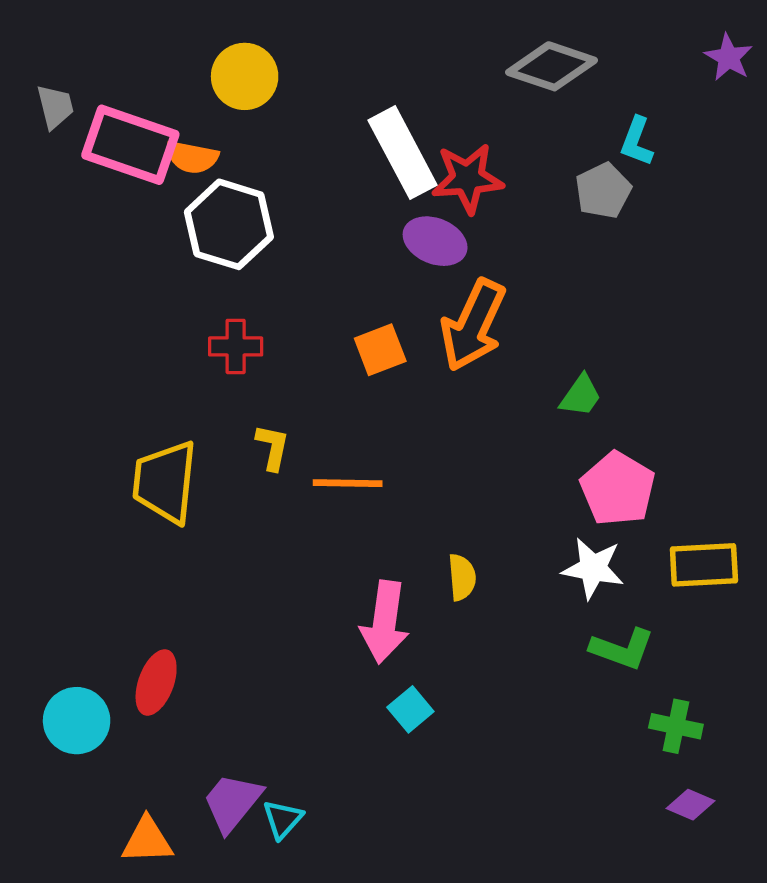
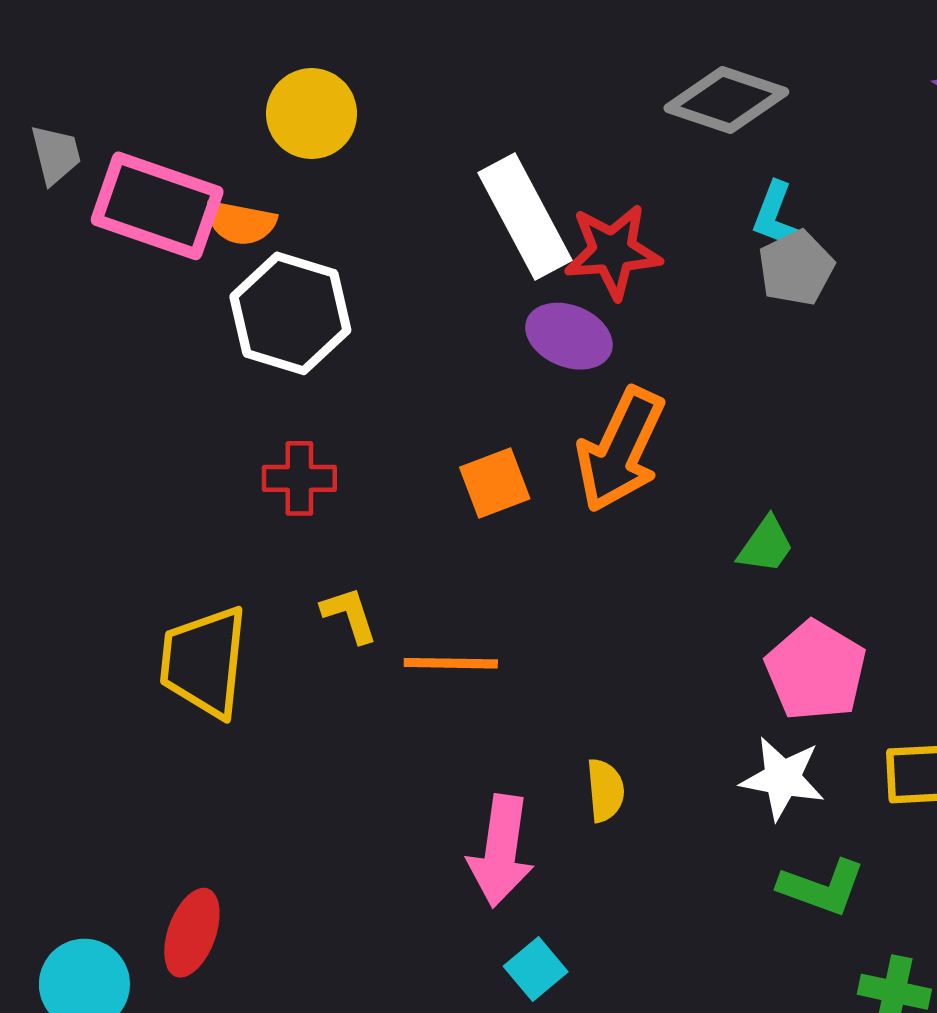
cyan L-shape: (637, 141) -> (775, 215), moved
yellow L-shape: (273, 447) -> (349, 615), turned -30

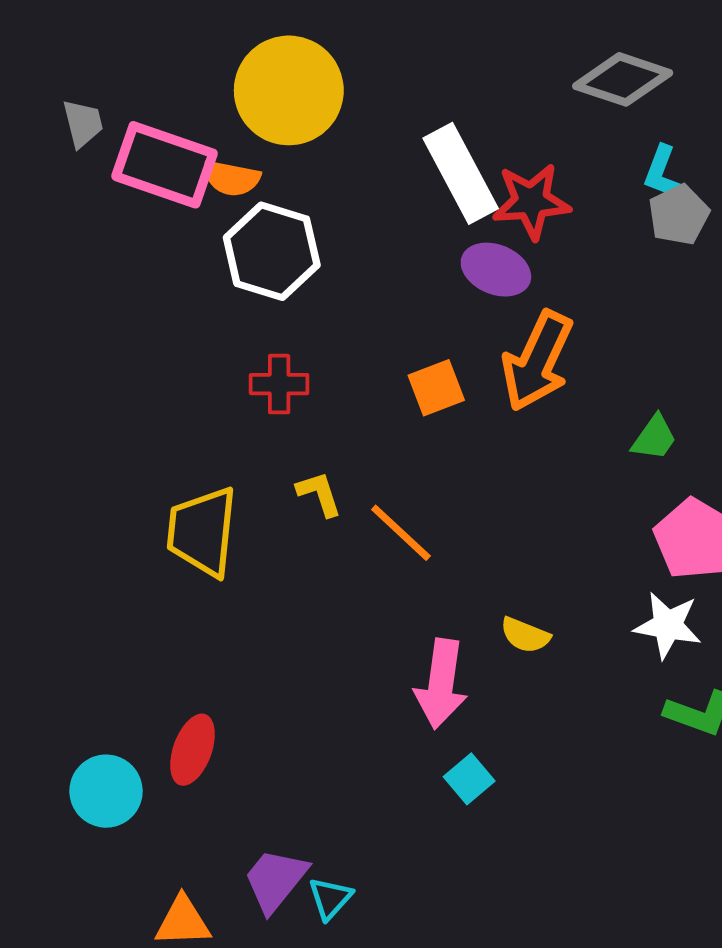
yellow circle: (312, 114) -> (289, 90), size x1.5
orange line: (451, 663) -> (401, 533), turned 42
yellow semicircle: (605, 790) -> (525, 635), turned 117

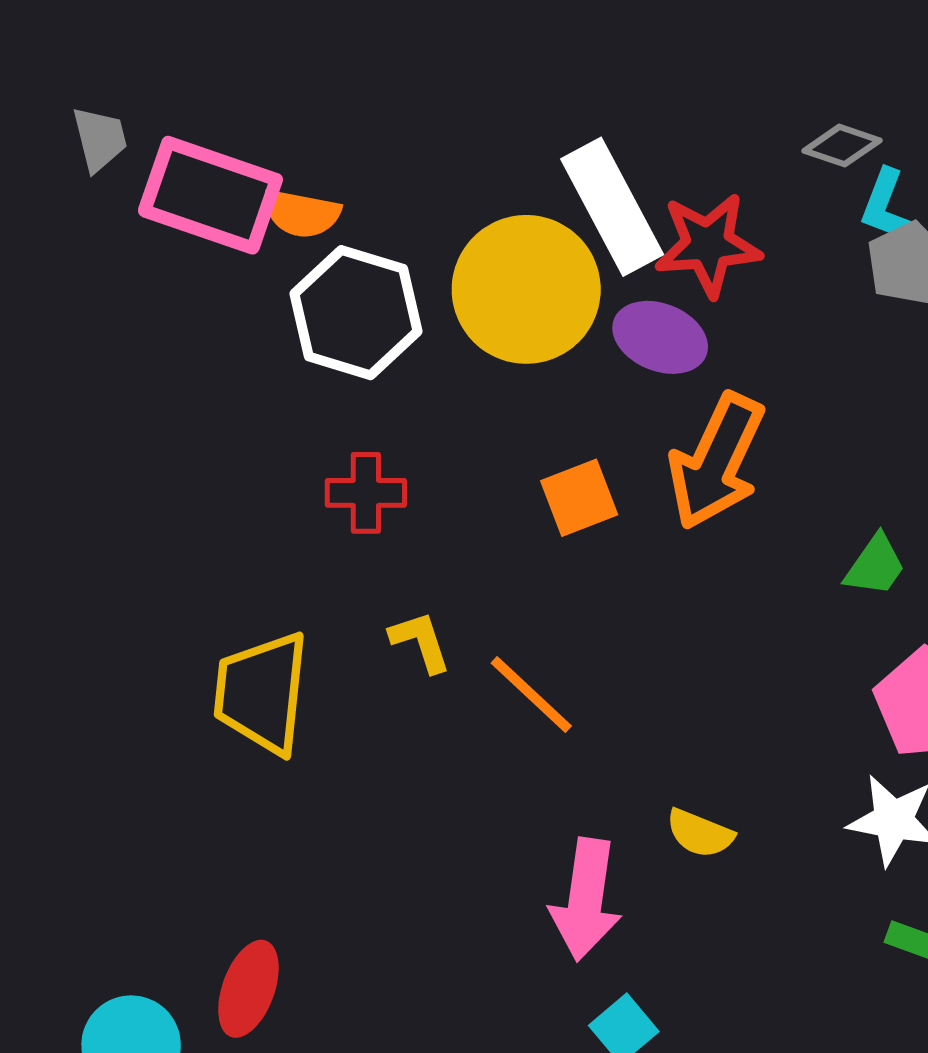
gray diamond: (623, 79) -> (842, 146), moved, size x0.6
yellow circle: (289, 90) -> (526, 289), moved

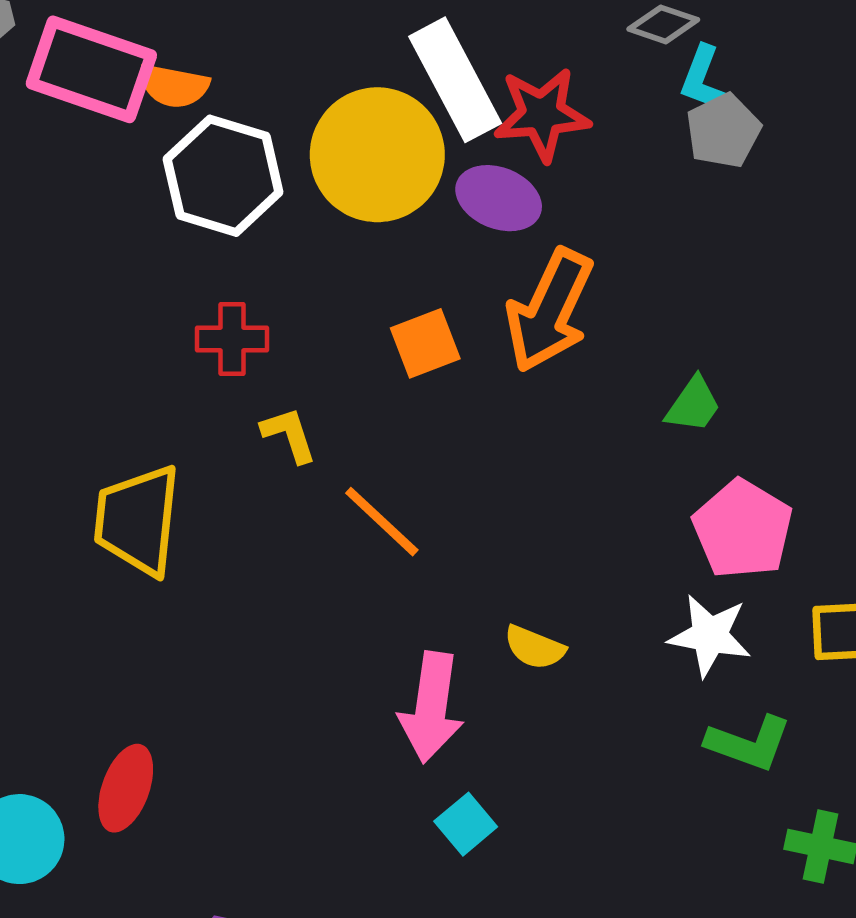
yellow L-shape: (420, 642) -> (289, 435), moved

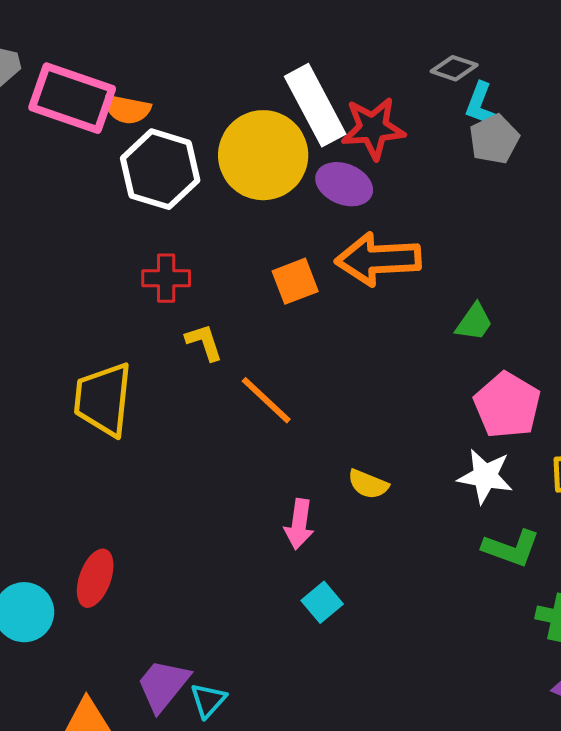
orange arrow: (550, 310) -> (378, 259), turned 62
pink arrow: (431, 707) -> (299, 524), size x0.7

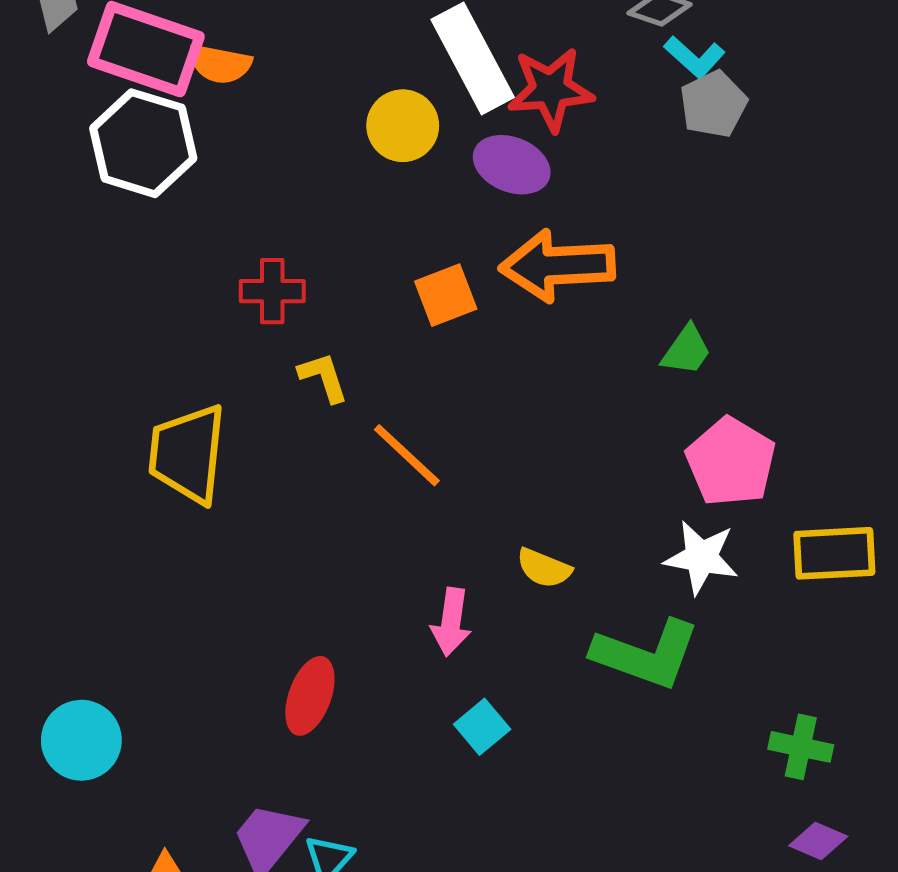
cyan L-shape: (480, 104) -> (695, 57), turned -69
yellow circle: (263, 155) -> (403, 126), size x0.6
white hexagon: (160, 169) -> (143, 143), moved
green L-shape: (511, 548) -> (646, 654), moved, size x1.4
red ellipse: (95, 578) -> (310, 696), moved

